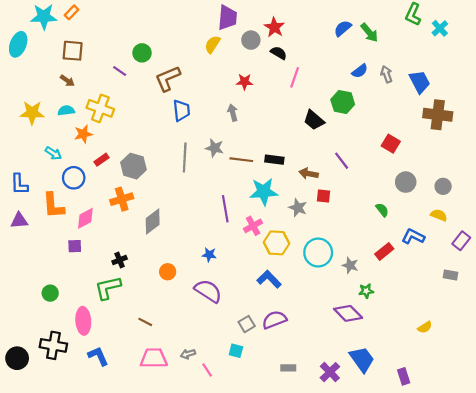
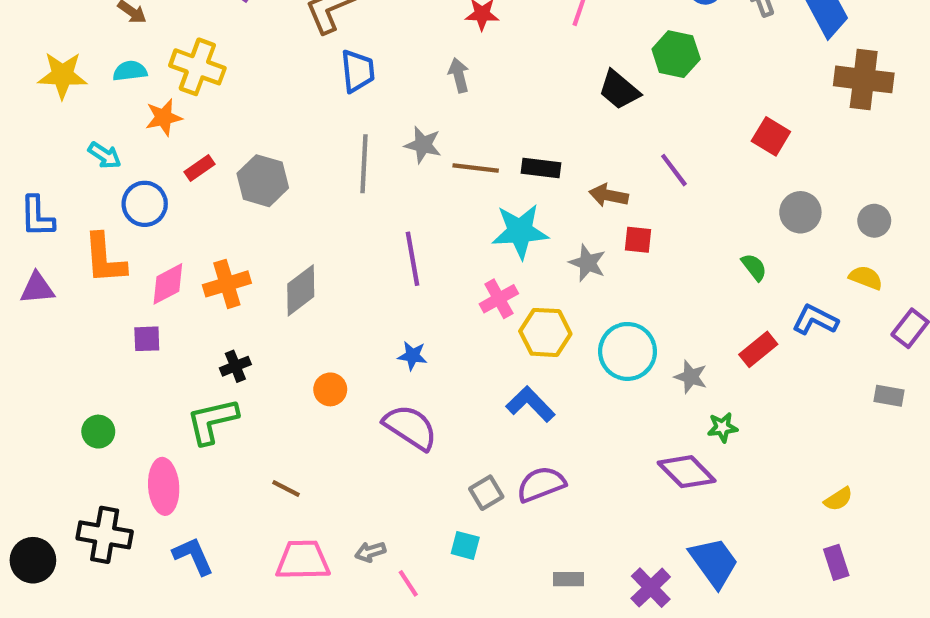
orange cross: (122, 199) -> (227, 284), moved
purple line: (225, 209) -> (412, 259), moved
purple rectangle: (404, 376) -> (836, 562), moved

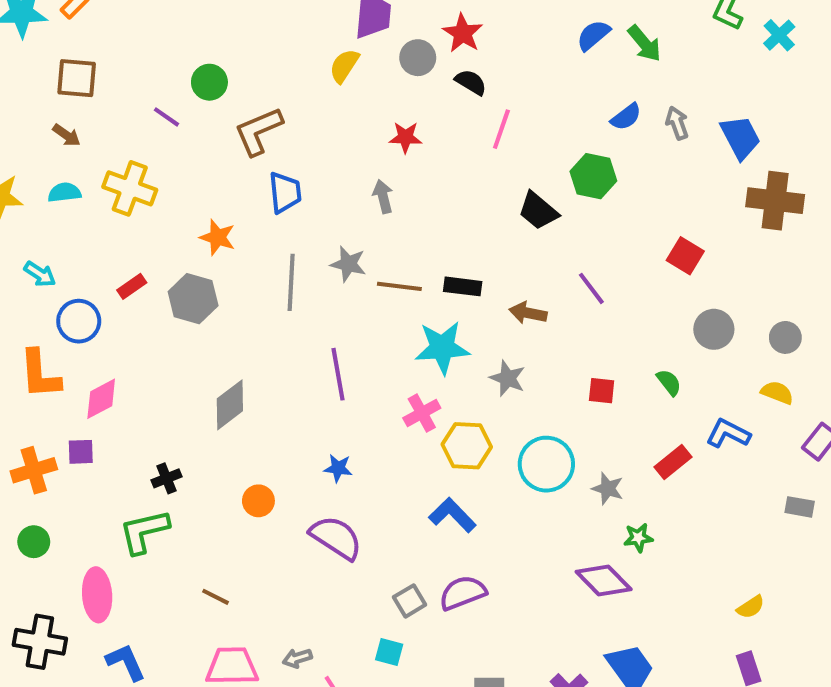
orange star: (164, 117) -> (218, 237), moved, turned 30
red square: (638, 240) -> (602, 391), moved
orange cross: (227, 284) -> (34, 470), moved

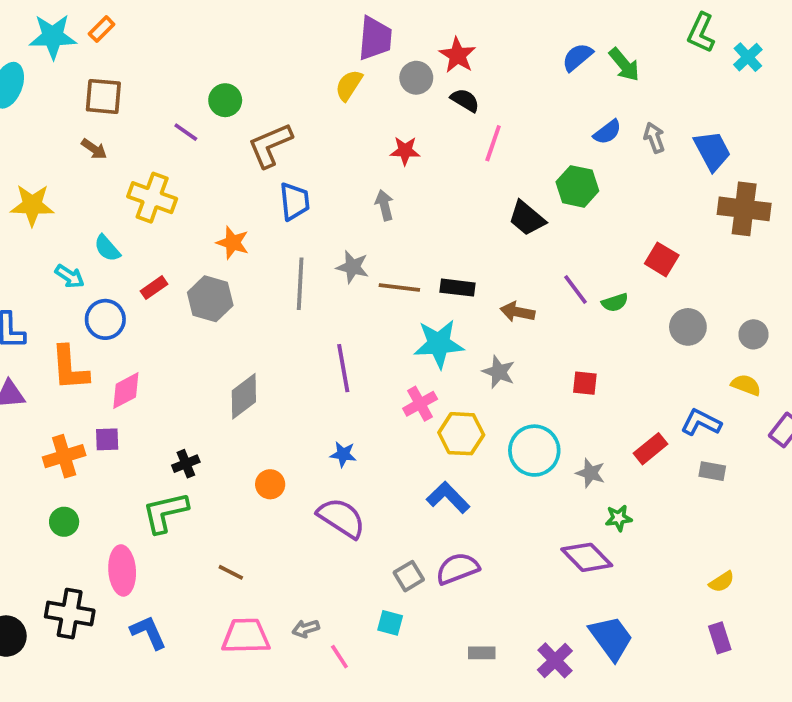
cyan semicircle: (64, 192) -> (107, 248), moved, turned -124
green semicircle: (669, 382) -> (615, 303), moved, turned 110
gray rectangle: (800, 507) -> (712, 471), moved

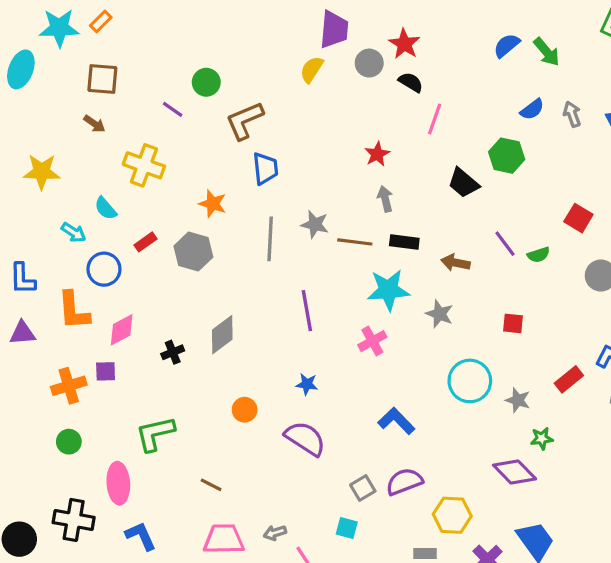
red star: (405, 151) -> (377, 154), moved, turned -30
gray arrow: (384, 205) -> (385, 199), moved
yellow hexagon: (461, 434) -> (452, 515), moved
black cross: (186, 464) -> (173, 352), moved

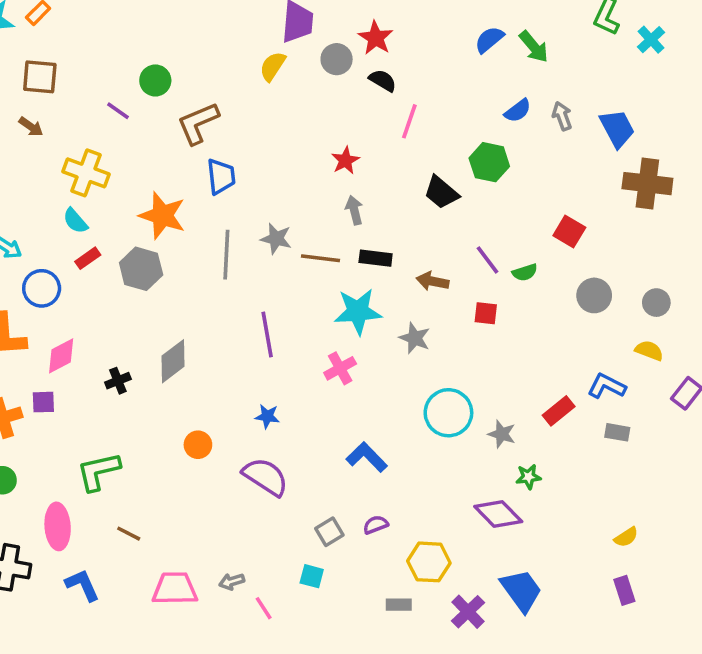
orange star: (213, 204) -> (162, 216), size x1.5
cyan semicircle: (106, 208) -> (75, 221), moved
red square: (513, 323) -> (486, 313), moved
purple semicircle: (404, 482) -> (376, 525), size x0.6
brown line: (211, 485) -> (129, 534), moved

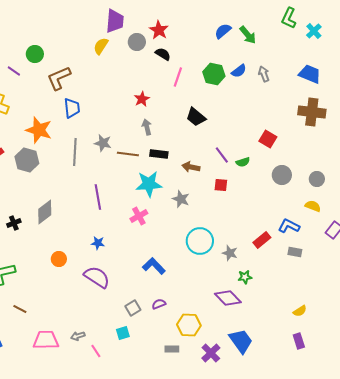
blue trapezoid: (617, 128) -> (310, 74), moved, turned -40
green hexagon: (489, 162) -> (214, 74), moved
cyan square: (312, 576) -> (123, 333), turned -32

